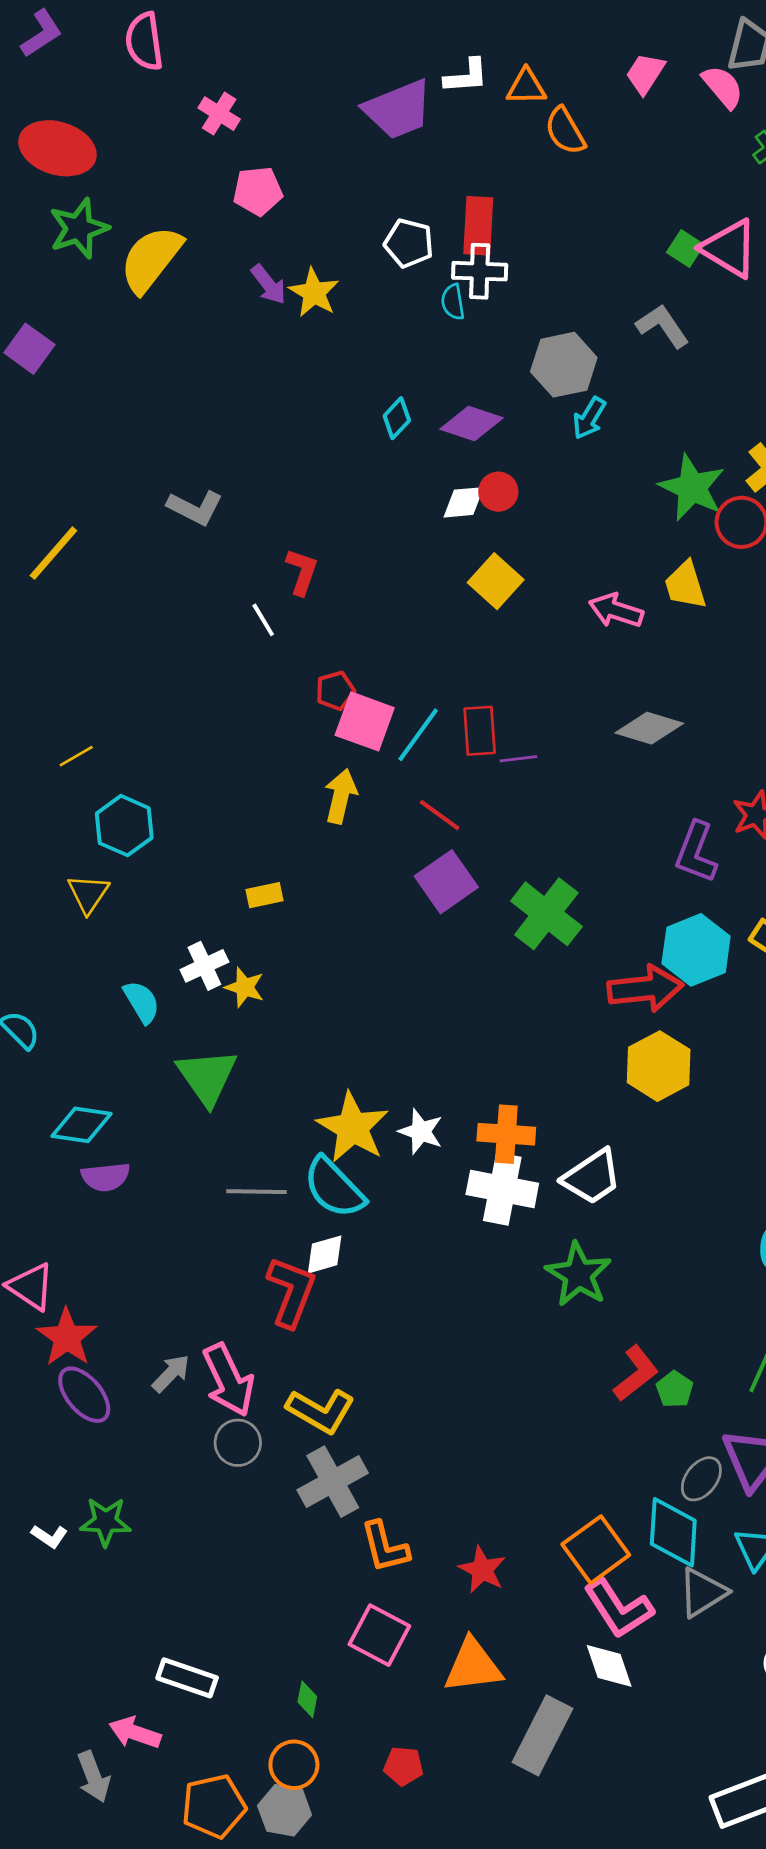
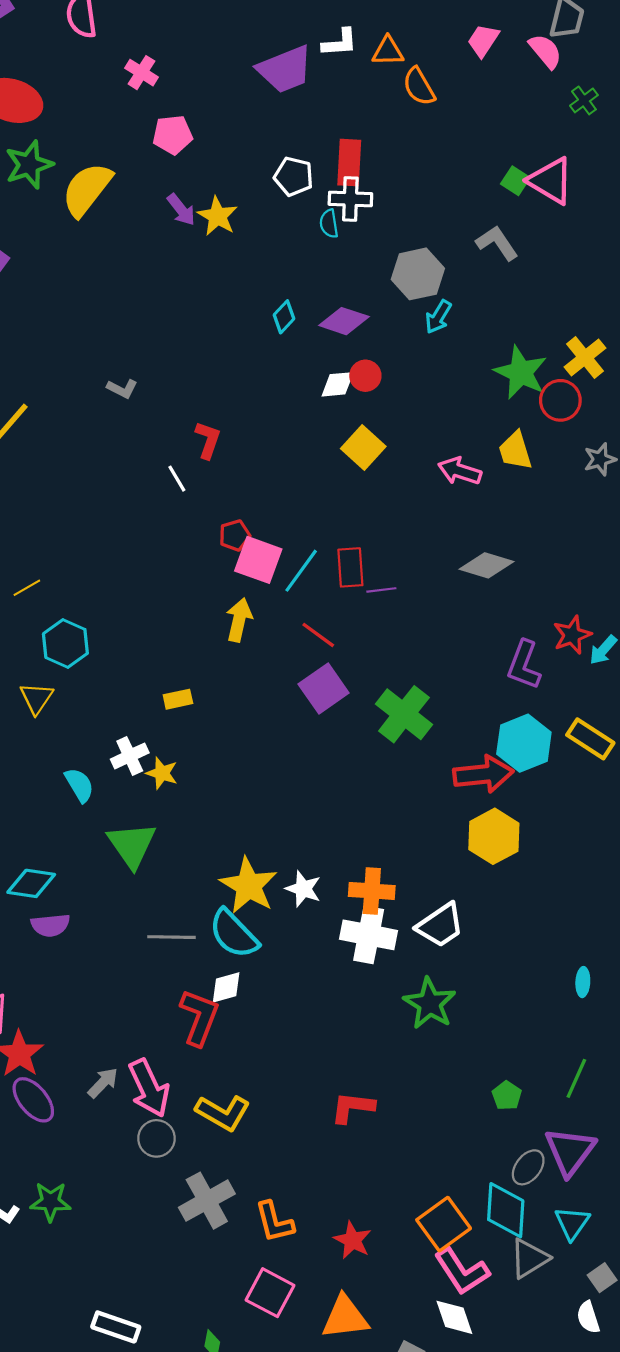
gray L-shape: (195, 508) -> (122, 389), size x0.7
red L-shape: (636, 1373) -> (353, 1107), moved, turned -135
gray cross: (333, 1482) -> (207, 1201), moved

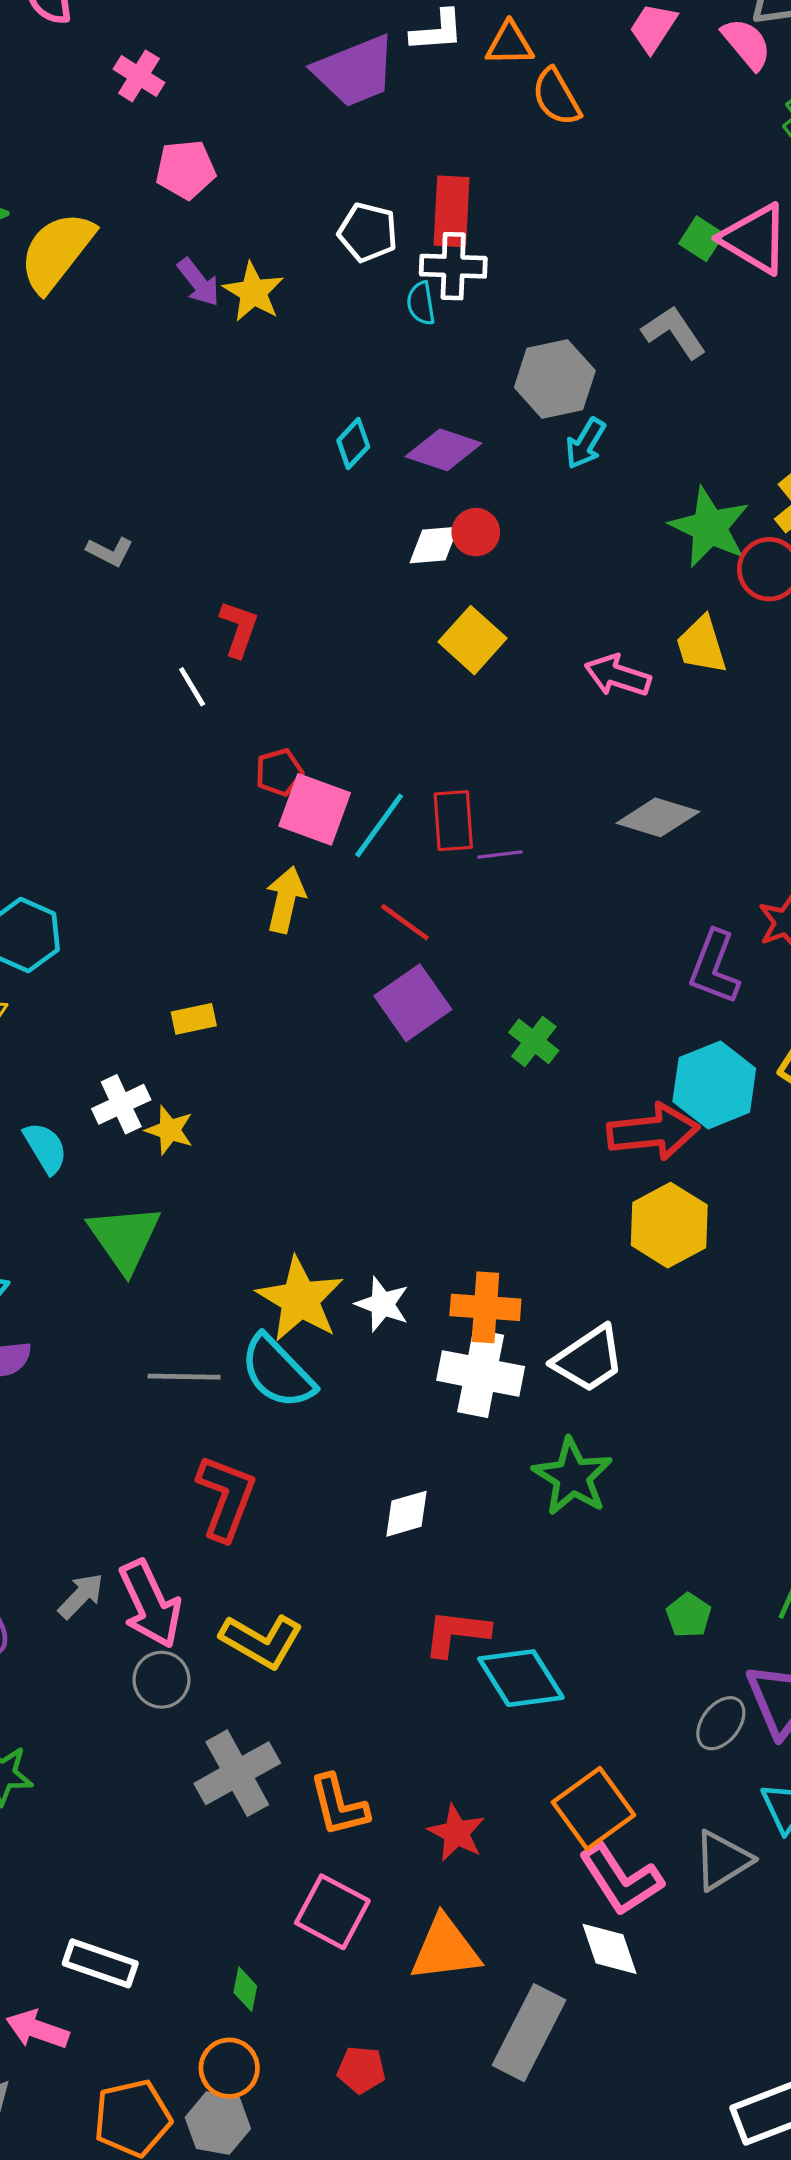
green cross: (404, 714) -> (534, 1041), size x0.6
white diamond: (226, 987) -> (406, 1514), moved
cyan diamond: (506, 1210) -> (521, 1678), moved, turned -36

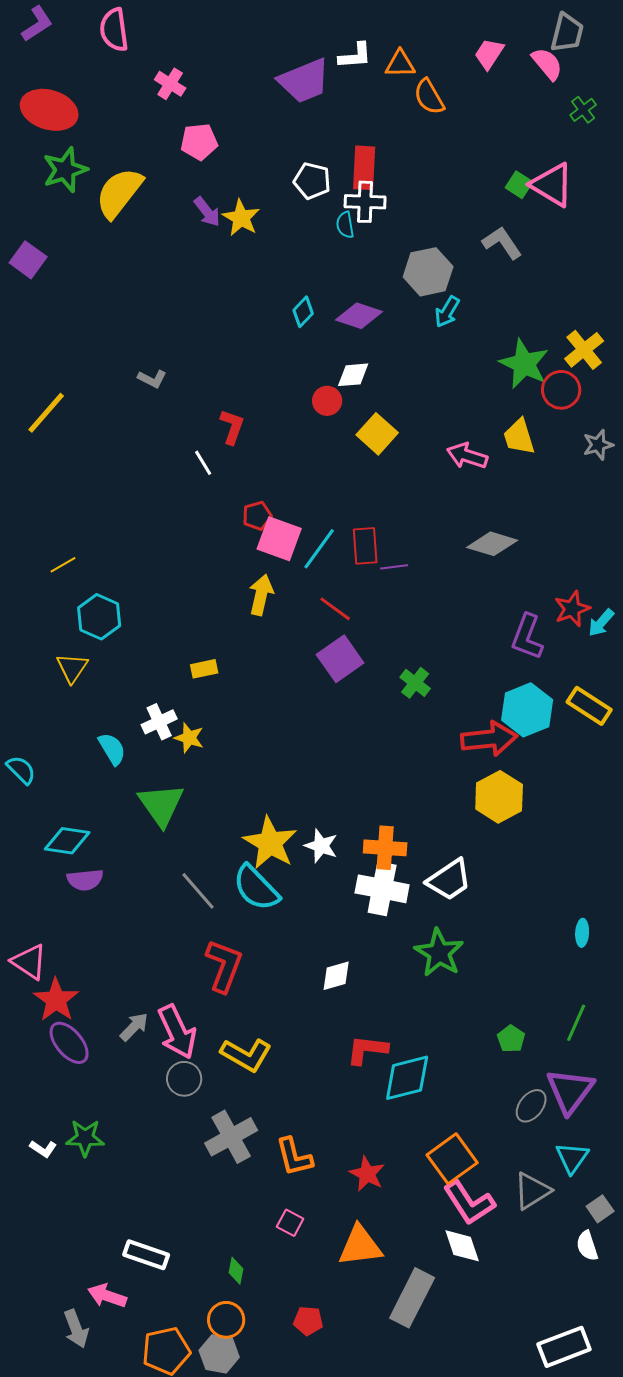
red circle: (476, 532) -> (327, 401), moved
gray line: (184, 1377) -> (198, 891), turned 48
cyan diamond: (521, 1678) -> (407, 1078), turned -72
pink square: (332, 1912) -> (290, 1223), size x0.6

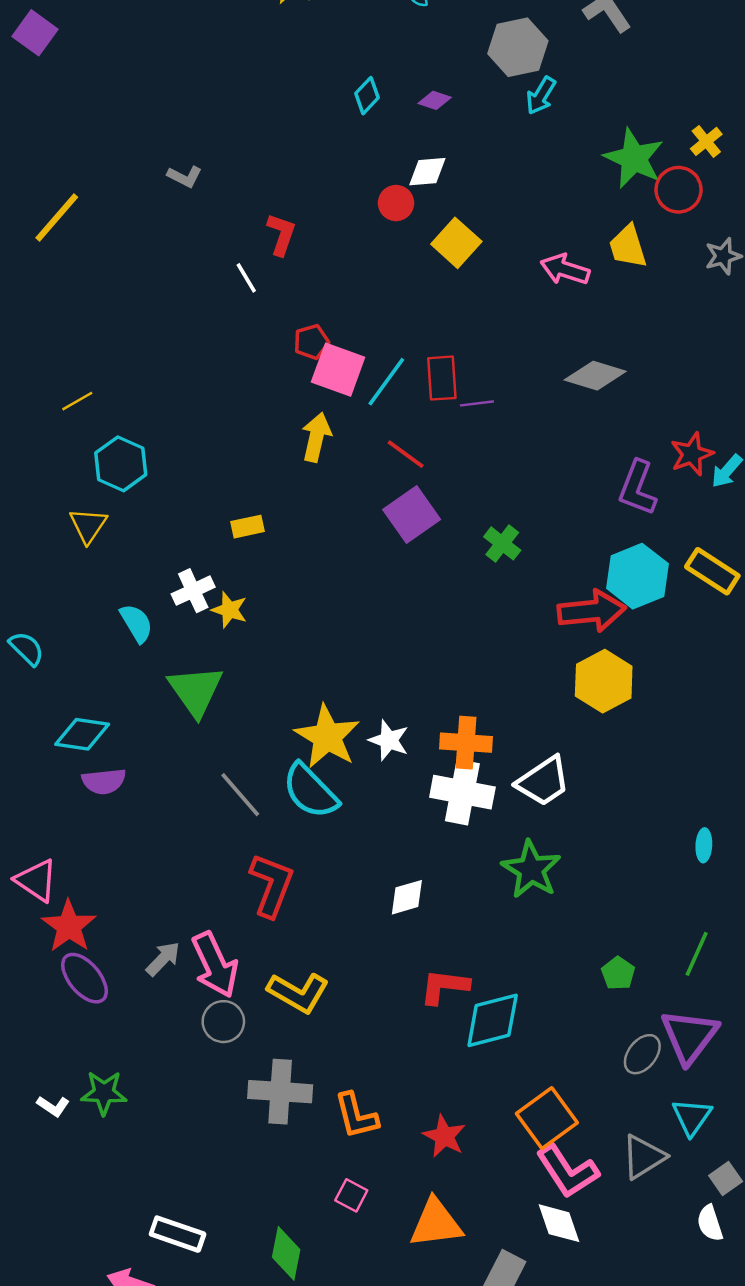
purple diamond: (359, 316) -> (435, 100), size x0.6
yellow cross: (584, 350) -> (706, 141), size x0.7
gray cross: (231, 1137) -> (280, 1092), turned 33
green diamond: (236, 1271) -> (286, 1253), size x1.6

